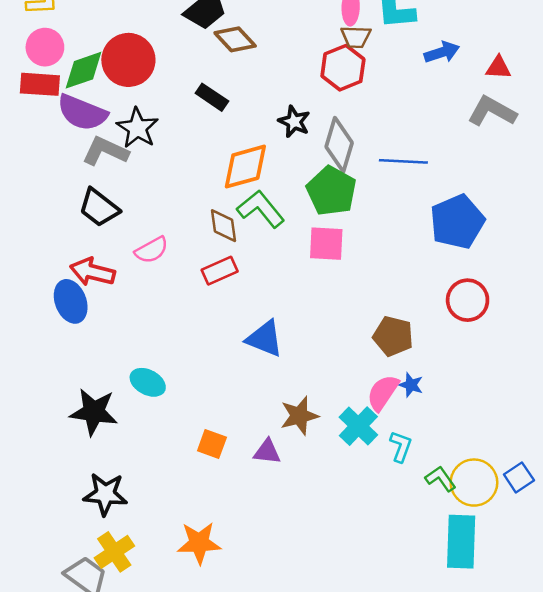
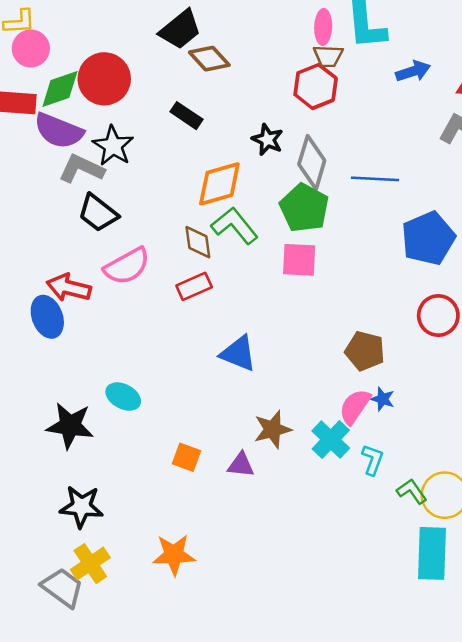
pink circle: (45, 47) -> (31, 48), moved
black trapezoid: (99, 208) -> (98, 213), moved
pink semicircle: (152, 250) -> (127, 266), size x1.4

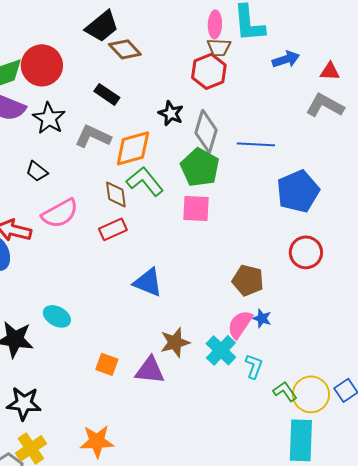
gray L-shape: (81, 169) -> (93, 136), moved
black trapezoid: (98, 213) -> (37, 171), size x0.7
purple triangle: (241, 465) -> (150, 370), size x1.4

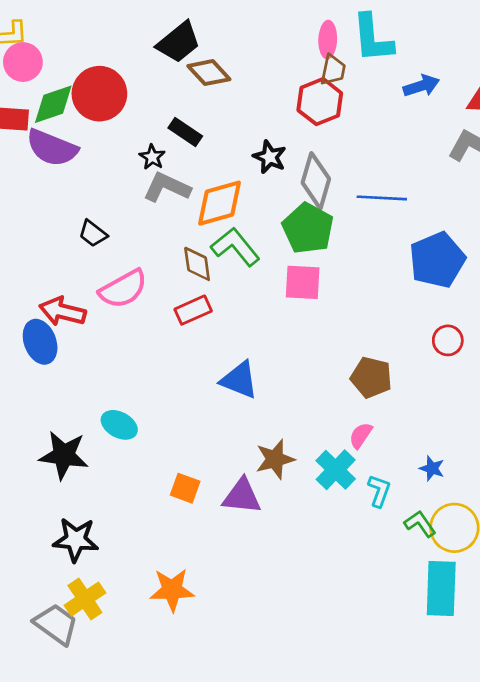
brown trapezoid: (219, 47) -> (333, 70), turned -80
black star: (49, 118) -> (152, 157), moved, size x0.6
red circle: (306, 252) -> (448, 340), size x0.7
blue star: (262, 318) -> (432, 468), moved
pink semicircle: (240, 324) -> (361, 435), size x0.7

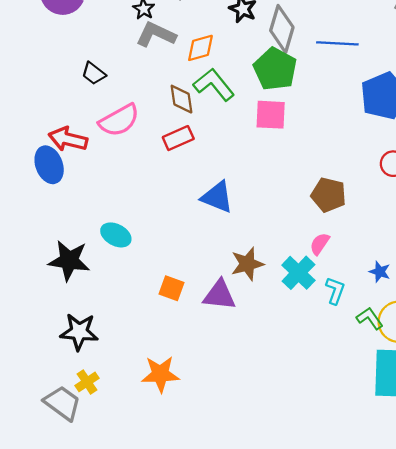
orange diamond: (220, 203) -> (200, 48), size x0.7
yellow cross: (85, 599) -> (87, 382), size x0.7

